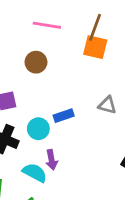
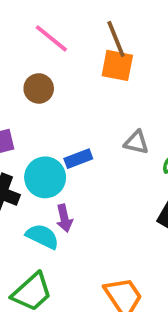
pink line: (47, 25) -> (51, 38), turned 32
brown line: (95, 27) -> (116, 39), turned -40
cyan circle: (38, 129) -> (45, 177), size x1.4

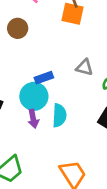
cyan circle: (45, 177) -> (34, 96), moved
cyan semicircle: (42, 236) -> (59, 115), moved, turned 65

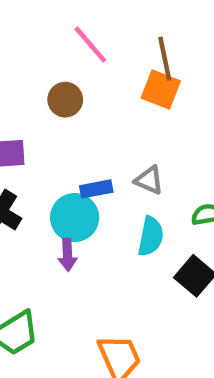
gray triangle: (84, 67) -> (149, 180), moved
cyan semicircle: (59, 115) -> (151, 236), moved

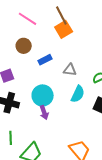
orange square: (161, 90) -> (64, 29), turned -36
blue rectangle: (96, 189) -> (45, 60), moved
cyan semicircle: (151, 236) -> (78, 94), turned 30

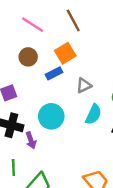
orange square: (64, 29) -> (65, 53), moved
gray triangle: (70, 70) -> (84, 85), turned -32
purple arrow: (44, 112) -> (31, 140), moved

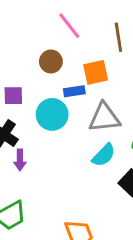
gray triangle: (84, 85) -> (104, 118), size x1.6
cyan circle: (51, 116) -> (52, 114), moved

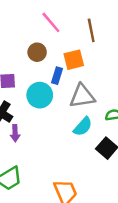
blue rectangle: (74, 91) -> (57, 76), turned -63

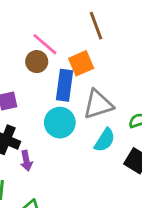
pink line: (51, 22) -> (45, 44), moved
blue rectangle: (57, 76) -> (65, 85), size x1.5
cyan circle: (40, 95) -> (60, 123), moved

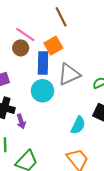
cyan semicircle: (105, 140) -> (78, 125), moved

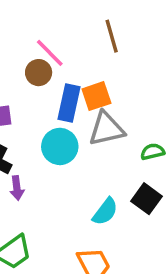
orange square: (53, 46) -> (96, 96), moved

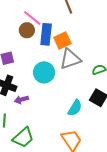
blue rectangle: (69, 103) -> (46, 34), moved
purple arrow: (17, 188) -> (21, 100), turned 88

